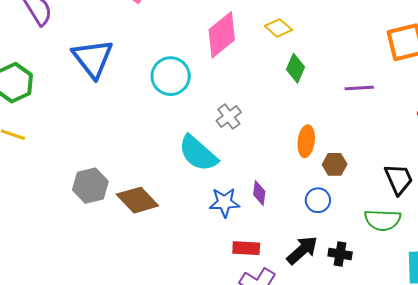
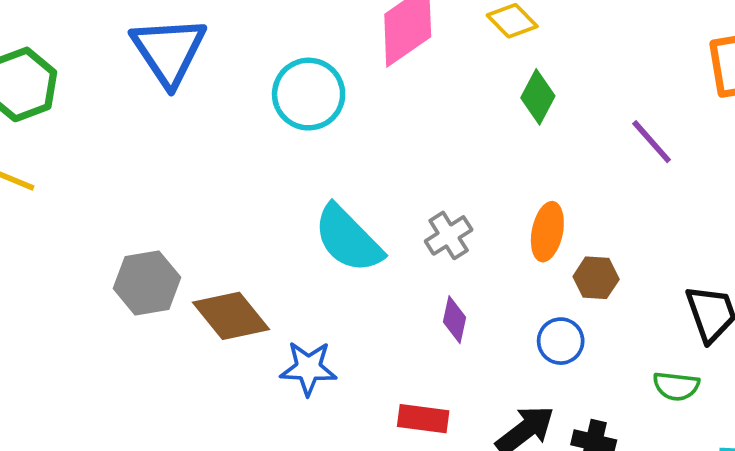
purple line: (359, 88) -> (652, 142), turned 48
gray cross: (229, 116) -> (449, 235), moved
blue star: (224, 202) -> (308, 368), moved
green semicircle: (383, 220) -> (676, 386), size x0.7

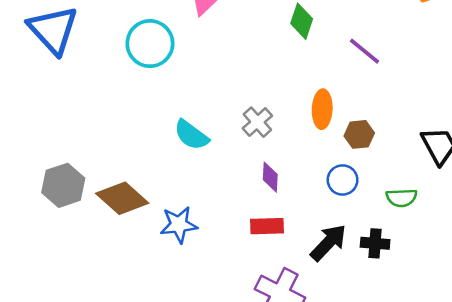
purple line: (652, 142) -> (364, 51), moved
cyan semicircle: (348, 239) -> (191, 135), size x0.7
green semicircle: (676, 386) -> (402, 198), moved
red rectangle: (423, 419) -> (267, 226), moved

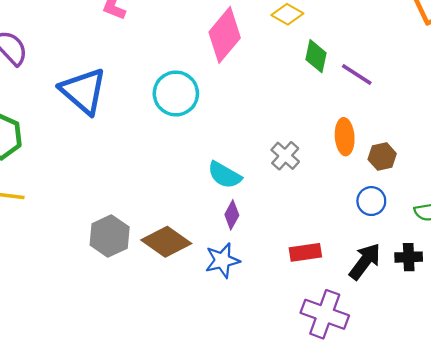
purple line: (364, 51) -> (357, 74), moved
purple diamond: (270, 177) -> (232, 215), moved, turned 32

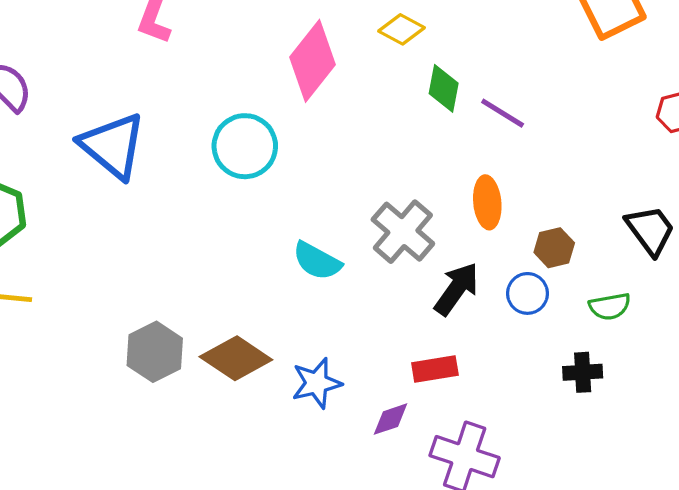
gray cross: (285, 156) -> (403, 232), size x1.5
brown hexagon: (382, 157) -> (554, 248), moved
purple diamond: (232, 215) -> (390, 419), moved, turned 44
black arrow: (365, 261) -> (457, 289), moved

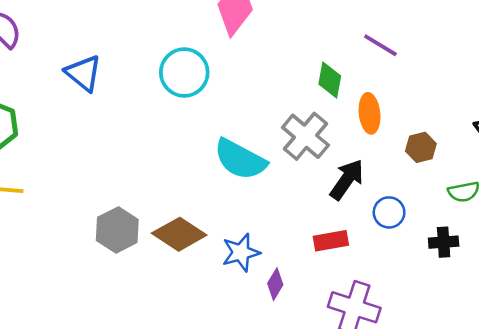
green diamond: (444, 88) -> (330, 80), moved
blue triangle: (113, 146) -> (83, 73), size x0.7
cyan semicircle: (317, 261) -> (240, 159), size x1.4
blue circle: (527, 293) -> (389, 212), moved
purple diamond: (390, 419) -> (275, 284), moved, turned -40

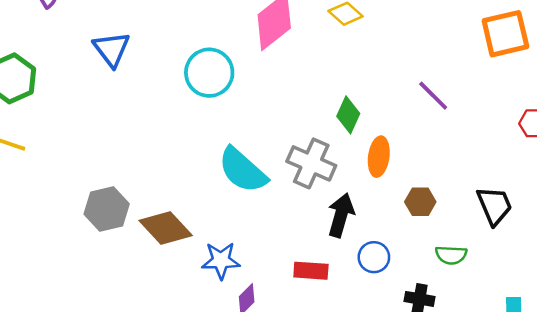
purple line: (380, 45) -> (433, 96), moved
gray cross: (305, 136) -> (311, 163), turned -30
black arrow: (347, 180) -> (341, 215), turned -33

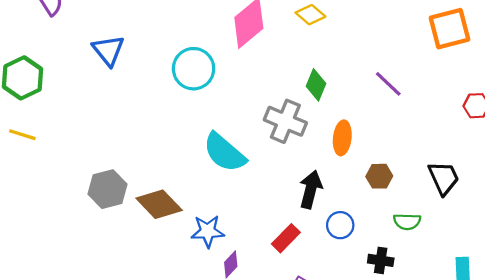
green diamond: (348, 115) -> (316, 85), moved
gray cross: (311, 163) -> (285, 121), moved
red rectangle: (311, 271) -> (286, 238), turned -48

